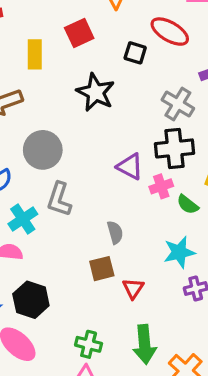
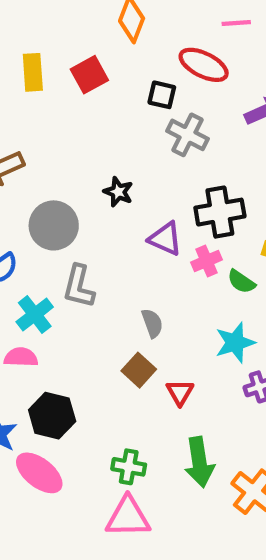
yellow rectangle: (35, 54) -> (33, 72), moved
black star: (96, 92) -> (118, 192), moved, size x0.6
gray cross: (178, 104) -> (187, 135), moved
brown square: (102, 269) -> (139, 370), turned -30

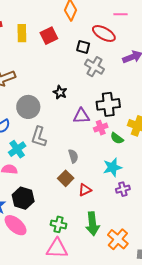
purple triangle: (165, 239) -> (81, 116), turned -30
red triangle: (180, 392) -> (85, 190), turned 32

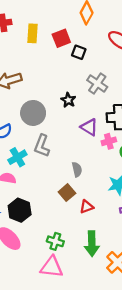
black square: (83, 47) -> (79, 52), moved
gray cross: (95, 67) -> (97, 84), moved
purple triangle: (81, 116) -> (89, 127), turned 30

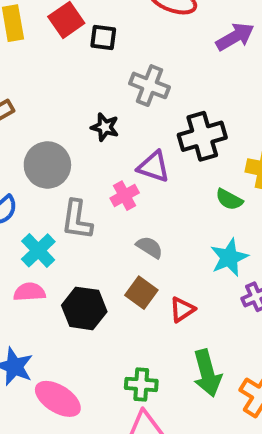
pink cross: (109, 141) -> (125, 196), moved
gray semicircle: (77, 169) -> (150, 247), turned -32
black hexagon: (20, 210) -> (84, 308), moved

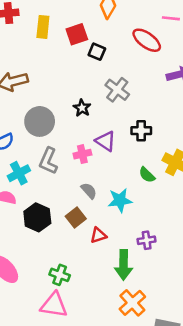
black cross: (202, 136) -> (141, 131), size x0.7
cyan star: (229, 257) -> (120, 200), moved
green arrow: (207, 373) -> (124, 265), moved

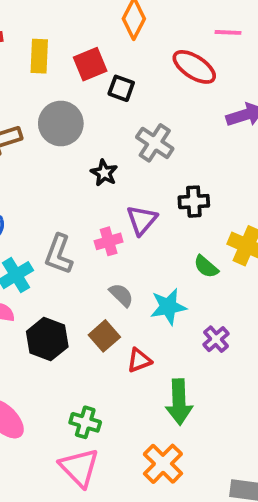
gray circle: (40, 121) -> (61, 123), moved
purple triangle: (106, 141) -> (142, 220), turned 40
purple cross: (147, 240) -> (216, 339), moved, turned -30
orange cross: (132, 303) -> (163, 464), moved
pink triangle: (54, 305) -> (79, 468), turned 40

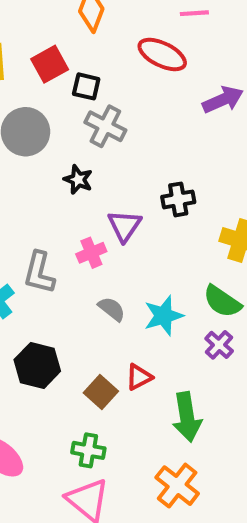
gray cross: (155, 143) -> (105, 126), moved
green semicircle: (206, 267) -> (222, 301), moved, size x1.4
brown square: (104, 336) -> (101, 392), moved

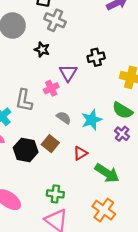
brown square: (101, 392) -> (50, 144), moved
green arrow: (187, 417) -> (107, 173), turned -45

